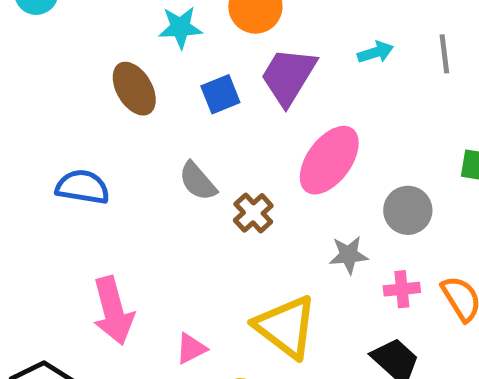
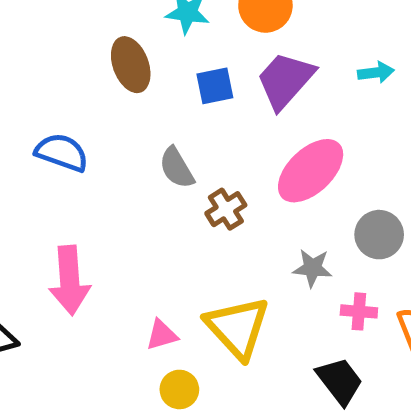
pink triangle: (191, 349) -> (162, 335), moved

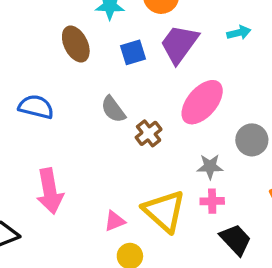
pink cross: (359, 311) -> (212, 201), moved

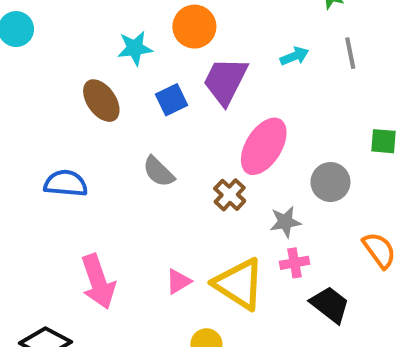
brown cross: (149, 133) -> (230, 195), moved
pink triangle: (115, 221) -> (178, 282), moved

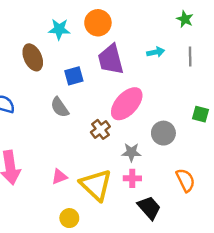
purple trapezoid: (225, 81) -> (111, 59), turned -52
blue square: (172, 100) -> (74, 76), moved

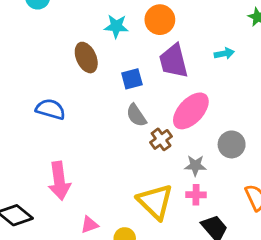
gray semicircle: (60, 107) -> (136, 115), moved
pink triangle: (59, 177) -> (90, 225), moved

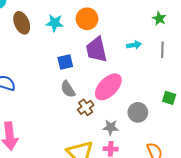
brown ellipse: (86, 58) -> (22, 23), moved

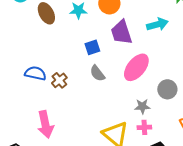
cyan arrow: (134, 45) -> (157, 24), size x1.5
brown cross: (86, 107) -> (59, 80), moved

